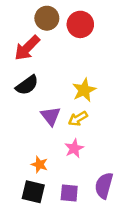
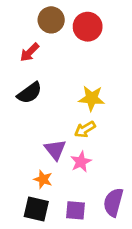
red arrow: (27, 48) -> (30, 52), size x0.7
yellow star: (84, 90) -> (92, 98), turned 30
purple triangle: (51, 116) -> (55, 150), moved

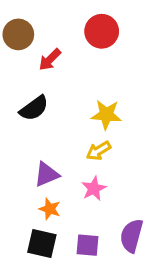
brown circle: (51, 20) -> (18, 34), moved
red arrow: (30, 52) -> (50, 60), moved
purple triangle: (55, 150) -> (47, 174), moved, turned 45

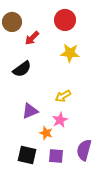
yellow star: (106, 115) -> (70, 53), moved
orange star: (50, 209) -> (46, 133), moved

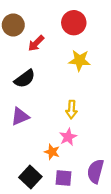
yellow arrow: (63, 96) -> (71, 110), turned -56
purple triangle: (30, 111) -> (20, 116), moved
black square: (27, 155) -> (30, 177), turned 30

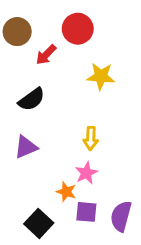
red circle: (74, 23) -> (78, 29), moved
purple square: (63, 178) -> (86, 212), moved

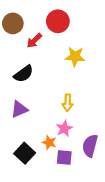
purple semicircle: (121, 216) -> (90, 146), moved
black square: (39, 223) -> (25, 153), moved

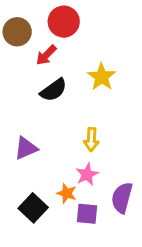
red circle: (58, 21) -> (64, 22), moved
yellow star: (75, 57) -> (102, 77), turned 30
black semicircle: (24, 74) -> (54, 90), moved

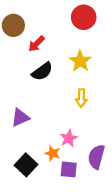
red circle: (64, 22) -> (84, 17), moved
yellow arrow: (91, 139) -> (81, 98), moved

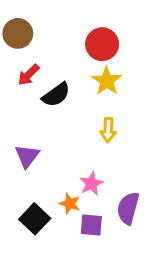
red circle: (84, 17) -> (102, 44), moved
red arrow: (36, 44) -> (29, 75), moved
purple triangle: (20, 118) -> (27, 156), turned -30

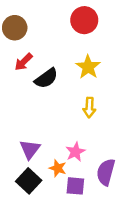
red circle: (102, 44) -> (84, 20), moved
purple triangle: (27, 156) -> (30, 149), moved

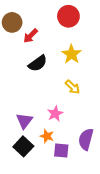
red arrow: (24, 62) -> (31, 36), moved
yellow arrow: (89, 107) -> (73, 87), turned -49
pink star: (75, 152) -> (55, 114), moved

